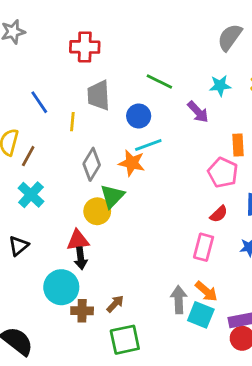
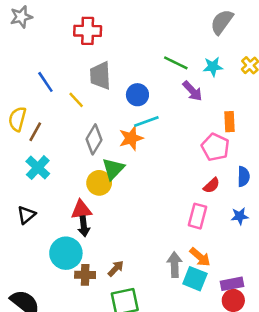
green line: (159, 81) -> (176, 63), moved
yellow line: (72, 122) -> (76, 100), turned -48
orange star: (132, 163) -> (131, 138), turned -30

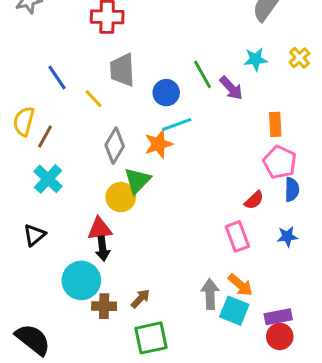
green line: (176, 63) -> (202, 74), moved, turned 35
pink pentagon: (215, 147) -> (280, 162), moved
pink rectangle: (198, 216) -> (237, 236), turned -35

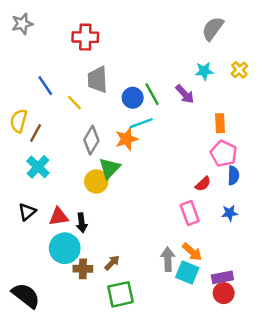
green line: (202, 74) -> (152, 94), moved
red triangle: (100, 229) -> (59, 217), moved

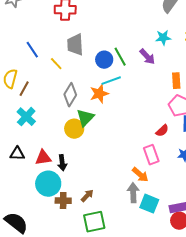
black triangle: (27, 212) -> (17, 154), turned 42
orange arrow: (192, 252) -> (140, 175), moved

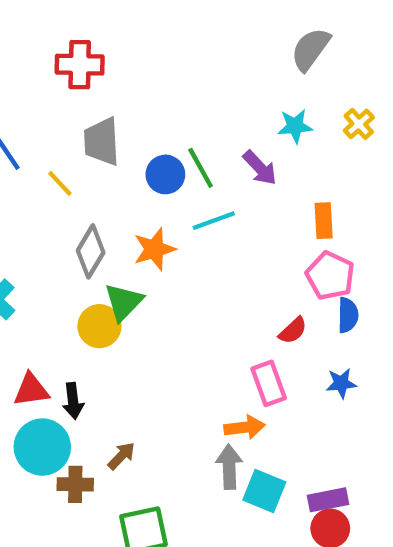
cyan line: (111, 81) -> (214, 221), moved
orange arrow: (140, 175) -> (245, 427), turned -48
brown arrow: (87, 196) -> (121, 456), moved

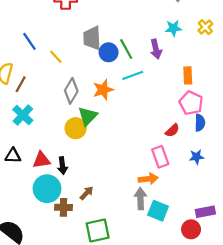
gray trapezoid: (102, 142) -> (92, 38), moved
purple arrow: (260, 168) -> (156, 49), turned 30
purple rectangle: (328, 500) -> (205, 212), moved

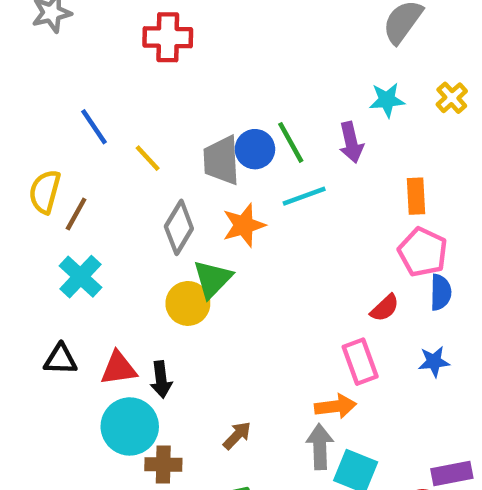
gray trapezoid: (92, 38) -> (221, 160), moved
brown arrow: (87, 193) -> (237, 435), moved

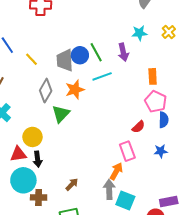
yellow circle: (188, 303) -> (32, 137), moved
orange arrow: (335, 406) -> (116, 171), turned -54

